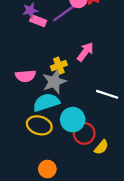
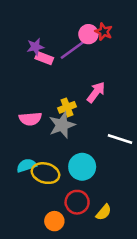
cyan semicircle: (46, 102) -> (27, 166), moved, size x0.7
red circle: (84, 133) -> (77, 202), moved
yellow semicircle: (101, 147) -> (104, 212), moved

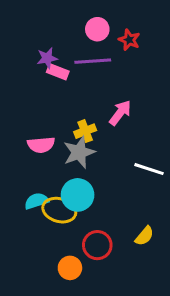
pink circle: (88, 34) -> (97, 29), moved
purple line: (73, 49) -> (93, 61), turned 32
cyan circle: (82, 167) -> (78, 195), moved
yellow semicircle: (104, 212) -> (144, 236), moved

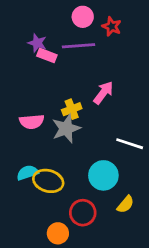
purple star: (47, 58) -> (37, 43), turned 30
cyan circle: (78, 195) -> (103, 175), moved

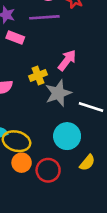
pink rectangle: (47, 55) -> (15, 38), moved
gray star: (66, 129) -> (58, 93), moved
orange circle: (58, 233) -> (22, 163), moved

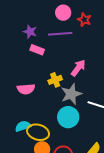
cyan circle: (67, 136) -> (68, 117), moved

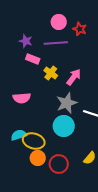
yellow cross: (55, 80) -> (51, 73), moved, turned -32

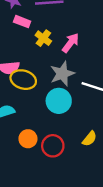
yellow ellipse: (34, 141) -> (23, 80), moved

